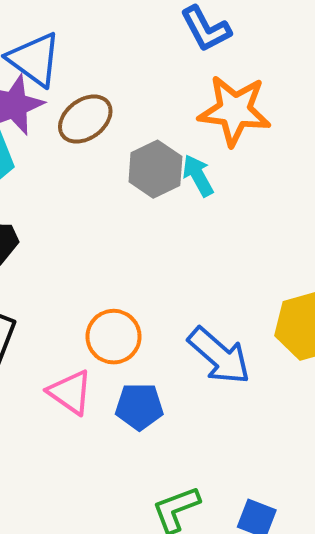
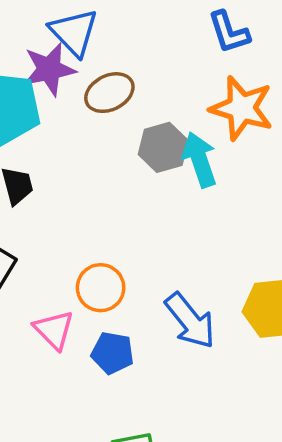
cyan arrow: (198, 176) -> (199, 160), size x1.4

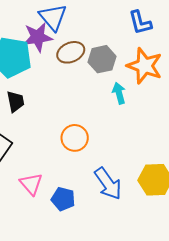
gray hexagon: (163, 147) -> (102, 59), moved
cyan arrow: (199, 160) -> (119, 93), size x0.7
orange circle: (101, 288) -> (75, 138), moved

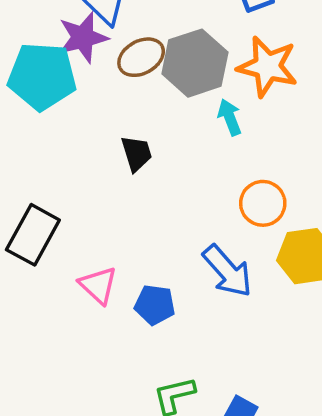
gray hexagon: (102, 59) -> (195, 63), size x1.4
black trapezoid: (16, 101) -> (137, 153), moved
orange circle: (75, 138) -> (263, 203), moved

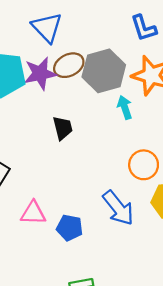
purple star: (83, 38) -> (40, 73), moved
pink triangle: (98, 285) -> (33, 213), turned -44

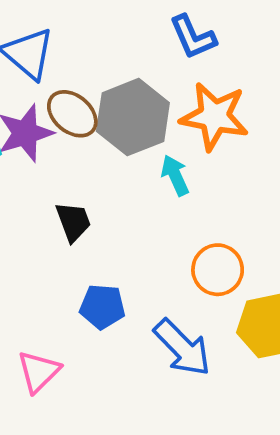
brown ellipse: (69, 65) -> (72, 114), turned 72
pink triangle: (33, 213) -> (39, 372), turned -40
blue pentagon: (70, 228) -> (102, 307), moved

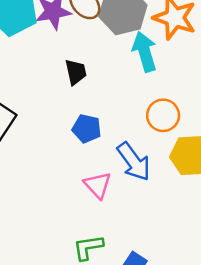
cyan arrow: (175, 175) -> (145, 52), size x1.5
pink triangle: (39, 372) -> (98, 185), moved, turned -36

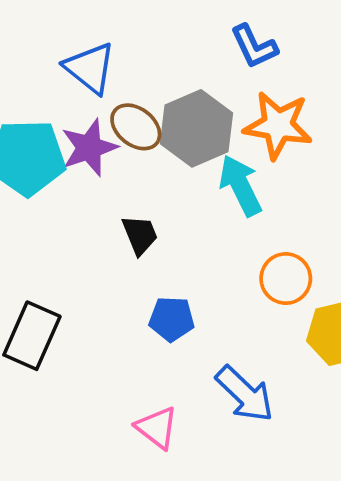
blue arrow: (134, 162) -> (245, 394), moved
pink triangle: (98, 185) -> (157, 428), moved

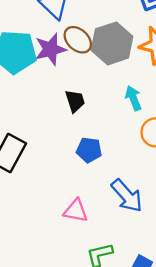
cyan arrow: (240, 185) -> (133, 98), moved, size x0.7
pink triangle: (157, 428) -> (76, 211), turned -32

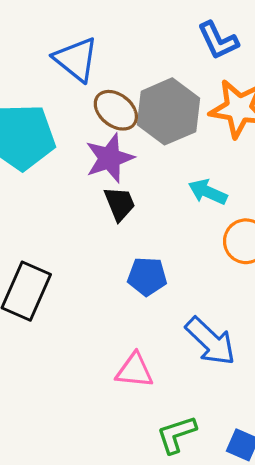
purple star: (50, 49) -> (110, 158), moved
cyan arrow: (133, 98) -> (208, 192), turned -40

